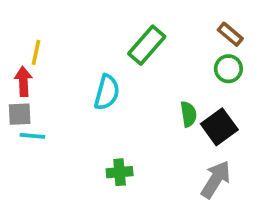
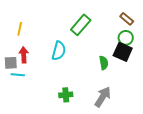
red arrow: (23, 81) -> (24, 55), moved
black square: (219, 127) -> (123, 52), moved, turned -30
gray arrow: (216, 179) -> (103, 97), moved

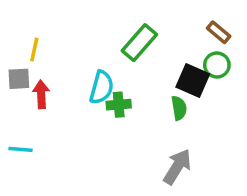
black square: (123, 52) -> (193, 80), moved
gray square: (11, 63) -> (19, 79), moved
cyan line: (18, 75) -> (21, 149), moved
green cross: (66, 95) -> (119, 105), moved

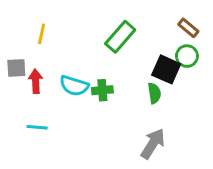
yellow line: (34, 49) -> (42, 34), moved
cyan semicircle: (101, 87) -> (74, 86), moved, turned 92
cyan line: (21, 149) -> (37, 127), moved

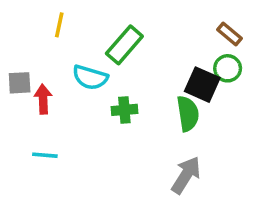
yellow line: (42, 34) -> (59, 25), moved
green rectangle: (120, 37) -> (124, 45), moved
cyan semicircle: (74, 86) -> (90, 77), moved
green semicircle: (154, 93) -> (188, 114), size x1.4

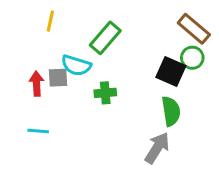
brown rectangle: (229, 34) -> (194, 29), size x1.5
gray square: (20, 83) -> (58, 78), moved
green semicircle: (188, 114) -> (171, 111), moved

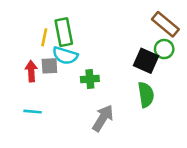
yellow line: (50, 21) -> (44, 37), moved
green rectangle: (105, 38) -> (64, 32), moved, turned -52
gray arrow: (157, 148) -> (103, 118), moved

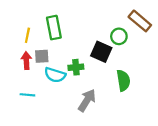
yellow line: (44, 37) -> (27, 35), moved
green circle: (164, 49) -> (119, 36), moved
cyan semicircle: (65, 56) -> (55, 75), moved
black square: (146, 61) -> (101, 52), moved

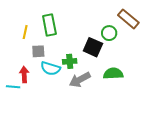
red arrow: (26, 61) -> (24, 75), moved
green semicircle: (123, 80) -> (113, 74), turned -84
cyan line: (27, 95) -> (13, 87), moved
gray arrow: (87, 100) -> (80, 80), moved, turned -150

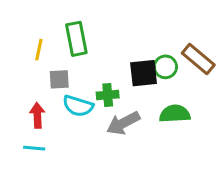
brown rectangle: (128, 19) -> (198, 59), moved
green circle: (109, 33) -> (165, 67), moved
black square: (93, 47) -> (144, 73), turned -30
cyan line: (13, 87) -> (34, 148), moved

